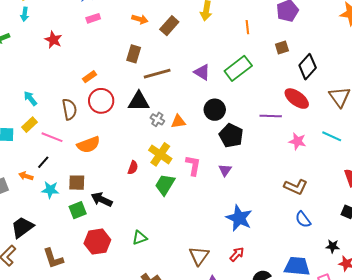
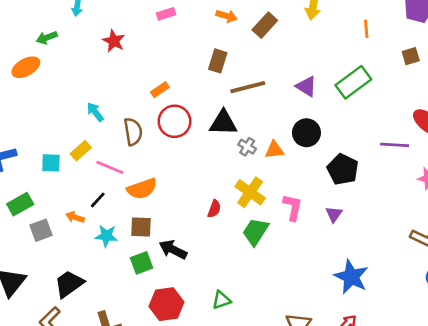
cyan arrow: (30, 98) -> (95, 112), moved
black circle: (215, 110) -> (306, 133), moved
orange semicircle: (89, 145) -> (142, 189), moved

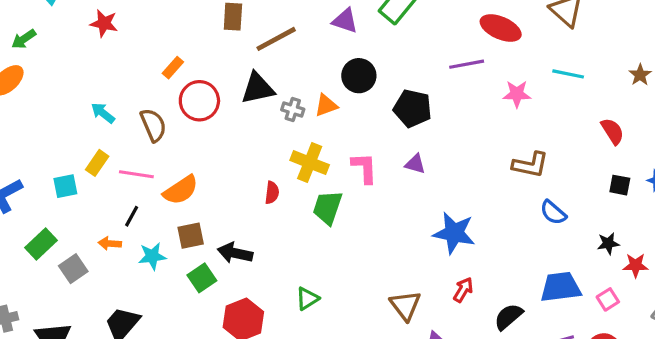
purple triangle: (334, 214) -> (415, 164), turned -36

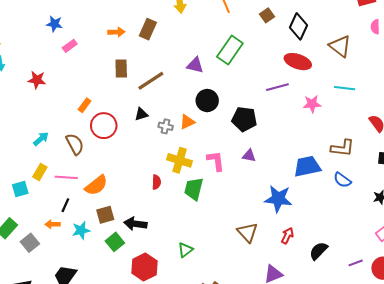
black triangle: (258, 88) -> (141, 114), size x0.6
cyan arrow: (103, 113) -> (41, 139), turned 105
brown L-shape: (530, 165) -> (343, 148), moved
blue trapezoid: (561, 287) -> (307, 166), moved
brown triangle: (405, 305) -> (247, 232), moved

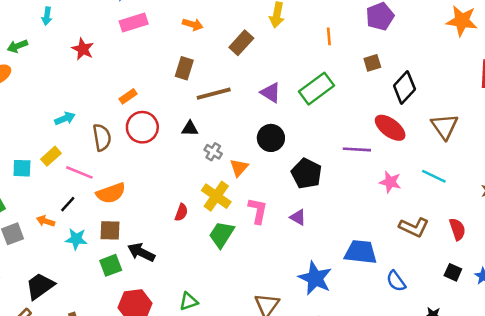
brown rectangle: (148, 29) -> (241, 43), moved
pink rectangle: (70, 46) -> (134, 23), size x1.5
orange triangle: (187, 122) -> (239, 168), moved, turned -42
brown L-shape: (343, 148) -> (414, 227), moved

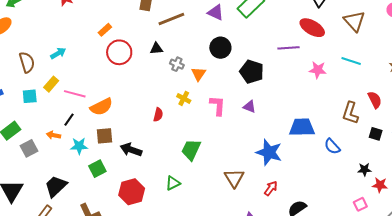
brown semicircle: (102, 137) -> (27, 62), moved
yellow cross: (216, 196) -> (184, 98), size x0.6
brown L-shape: (414, 227) -> (350, 113), moved, turned 90
green trapezoid: (222, 234) -> (191, 150), moved
green square: (111, 265) -> (97, 169), moved

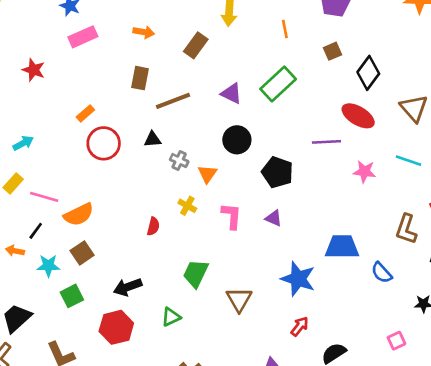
brown square: (104, 136) -> (82, 253), turned -30
black arrow: (131, 150) -> (128, 287), moved, turned -40
brown triangle: (234, 178) -> (239, 299), moved
pink square: (360, 204) -> (396, 341), moved

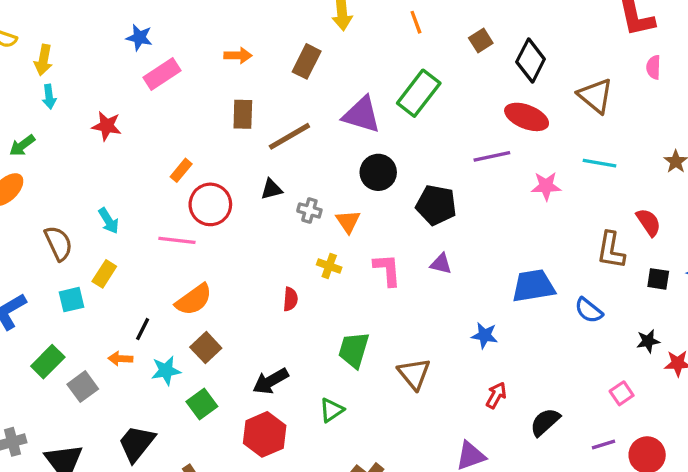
purple triangle: (231, 93) -> (362, 115), size x1.4
cyan arrow: (23, 143) -> (109, 221), turned 96
pink line: (44, 197) -> (177, 240), moved
blue star: (298, 279) -> (485, 335), size x0.6

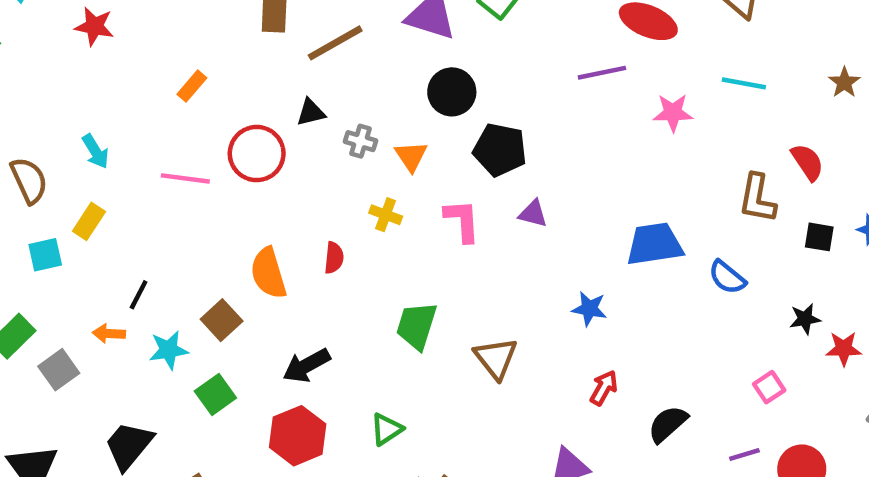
red circle: (210, 204) -> (257, 154), moved
black pentagon: (436, 205) -> (500, 150), moved
orange semicircle: (194, 300) -> (268, 273), moved, turned 108
green triangle: (331, 410) -> (387, 429), moved

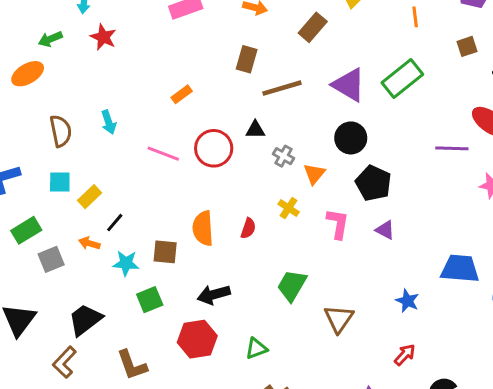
red star: (94, 26) -> (103, 37), moved
yellow rectangle: (89, 221) -> (90, 197), moved
brown square: (222, 320) -> (165, 252), turned 35

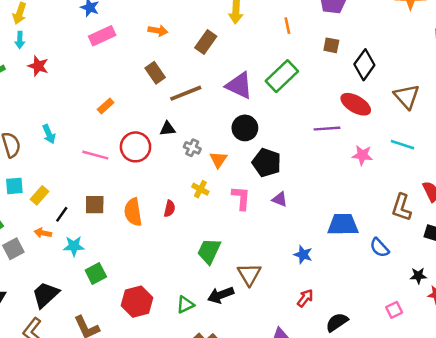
brown square: (467, 46) -> (331, 45), turned 35
brown rectangle: (247, 59) -> (155, 73), turned -45
brown square: (165, 252) -> (95, 205), moved
black arrow: (214, 295) -> (221, 295), moved

